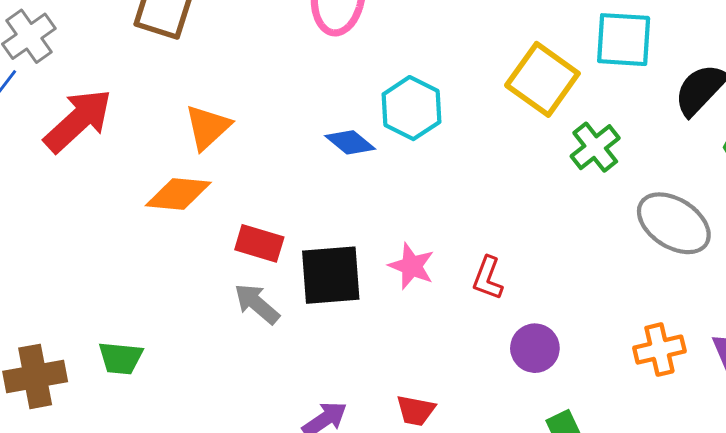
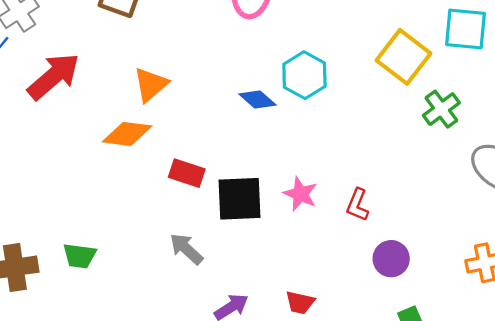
gray arrow: (257, 304) -> (186, 249), moved

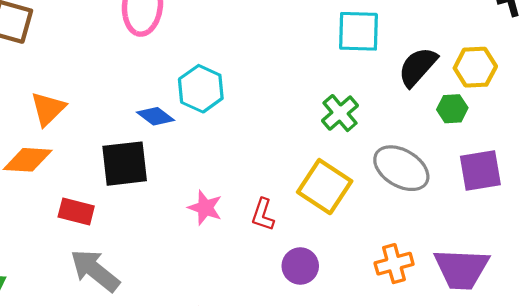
yellow square: (403, 57) -> (325, 187), moved
red rectangle: (187, 173) -> (76, 212), moved
black square: (240, 199) -> (125, 164), moved
gray arrow: (186, 249) -> (95, 270), size x1.4

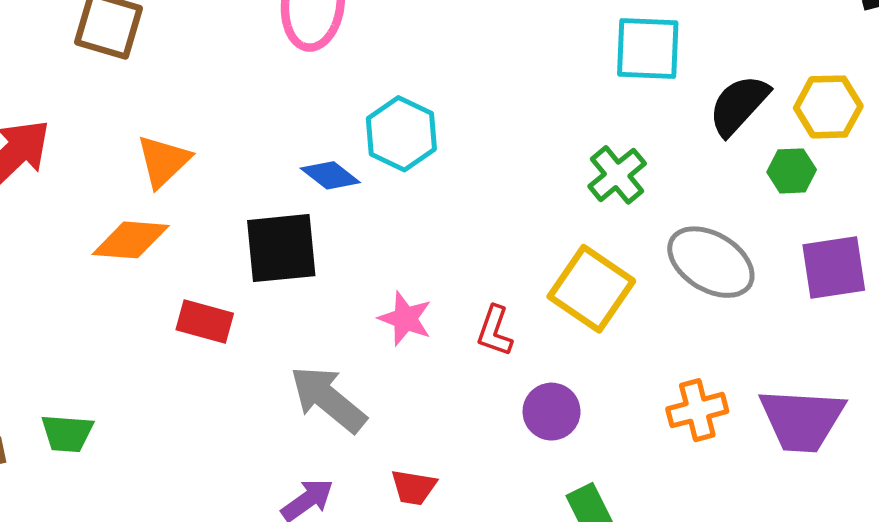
gray arrow: (95, 270) -> (328, 399), moved

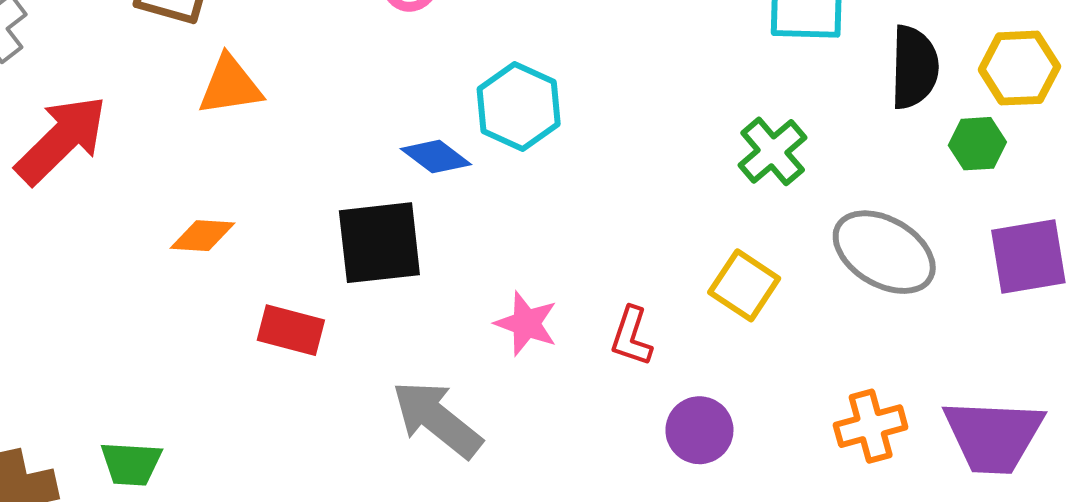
black semicircle: (739, 105) -> (914, 67), turned 140
orange triangle: (163, 161) -> (230, 86), moved, turned 36
orange diamond: (131, 240) -> (202, 236), size x0.7
yellow square: (591, 289) -> (744, 285), size x0.7

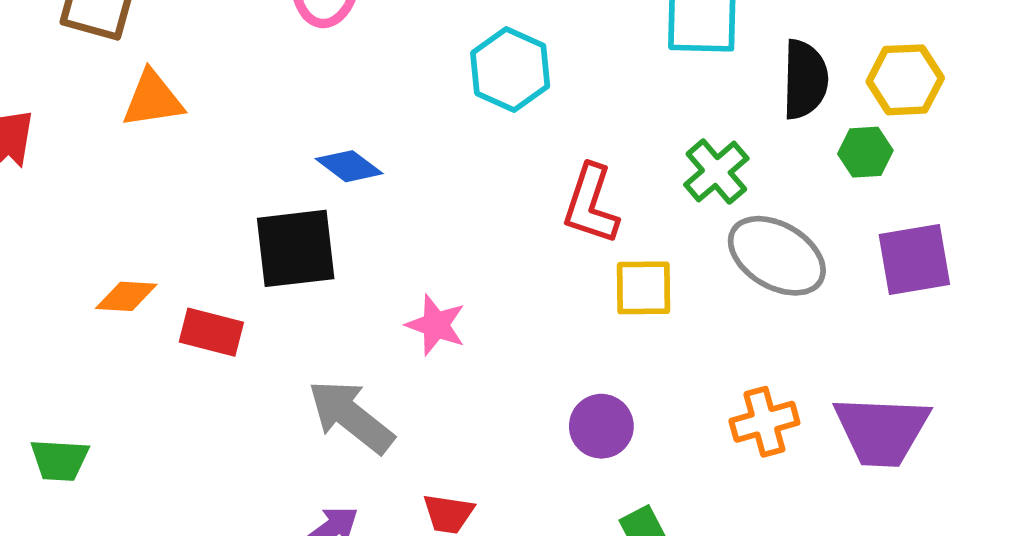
cyan hexagon: (519, 107) -> (510, 70), moved
green cross: (773, 151) -> (716, 172), moved
orange diamond: (202, 236) -> (126, 296), moved
yellow square: (744, 285) -> (643, 288), turned -34
red L-shape: (631, 336) -> (591, 204), moved, size x1.4

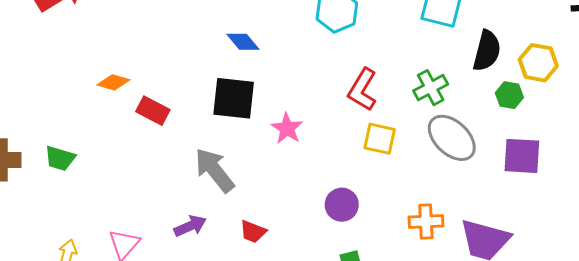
black square: (296, 248) -> (234, 98), moved
pink star: (436, 325) -> (287, 128), moved

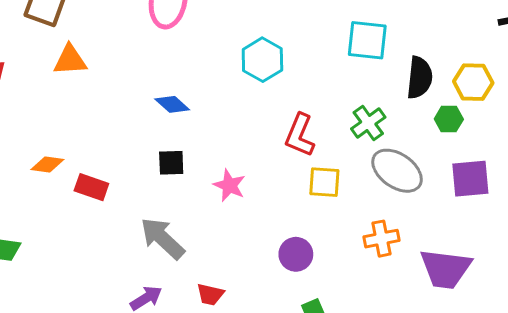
black square: (234, 98) -> (171, 163), size x0.6
orange cross: (426, 222) -> (381, 239), moved

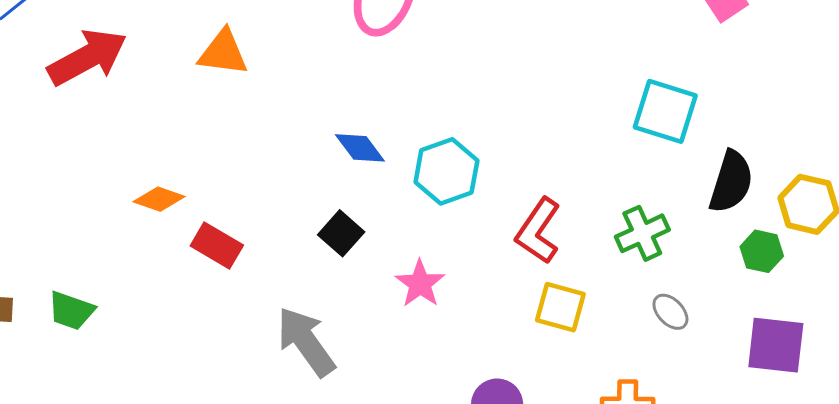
cyan hexagon: (262, 60) -> (446, 171), moved
black square: (171, 163) -> (341, 233), turned 32
gray ellipse: (397, 171) -> (670, 312), size x0.5

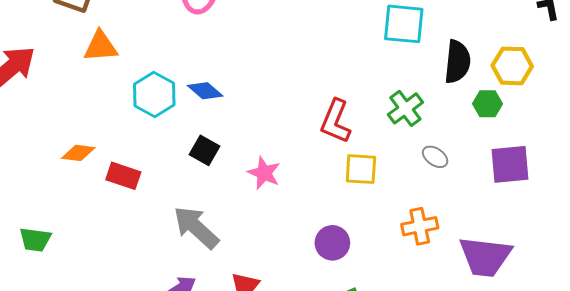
cyan hexagon: (446, 171) -> (154, 95), moved

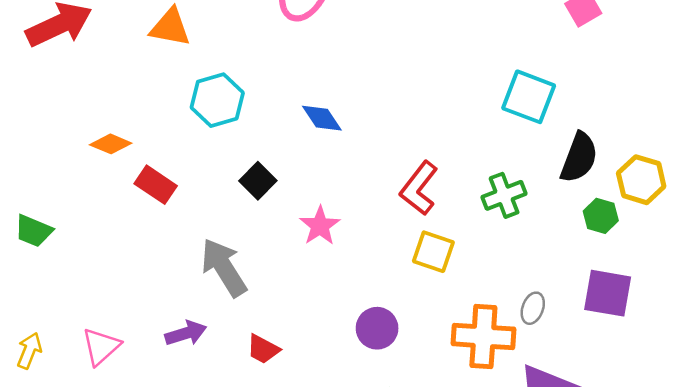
blue diamond: (205, 91) -> (322, 118), moved
gray ellipse: (435, 157) -> (533, 308), moved, turned 60
orange cross: (420, 226) -> (483, 336), size x1.4

